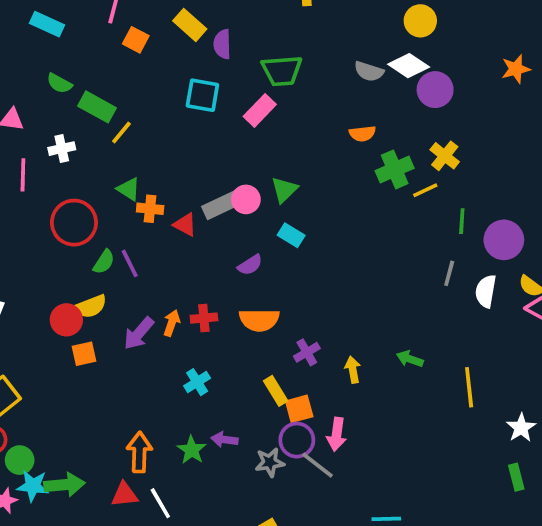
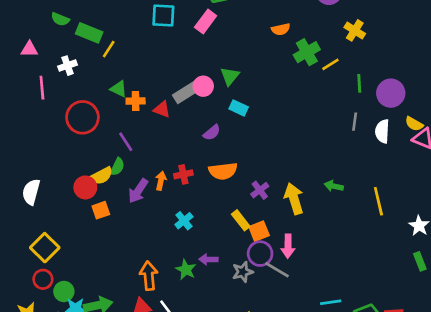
yellow cross: (445, 156) -> (355, 30), moved
green semicircle: (104, 262) -> (117, 167), moved
yellow arrow: (353, 370) -> (294, 199), size x1.6

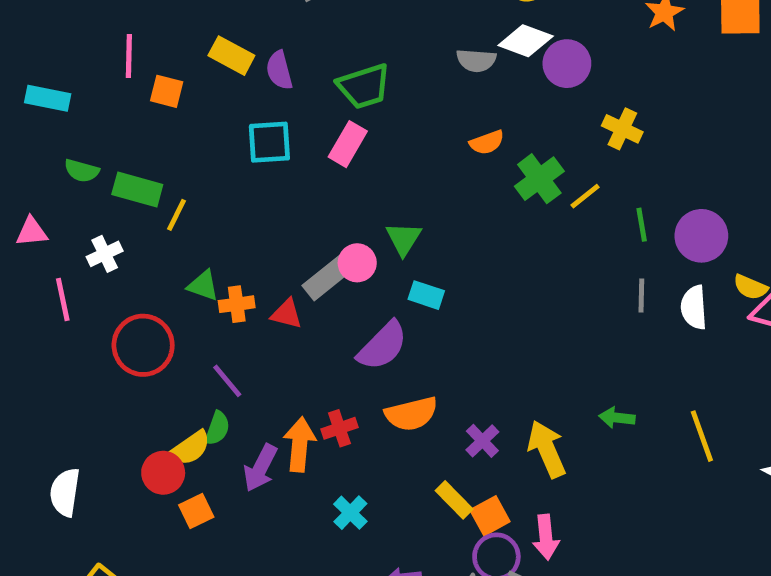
purple semicircle: (212, 133) -> (383, 346), size x1.6
orange arrow: (161, 181) -> (300, 444), size x1.5

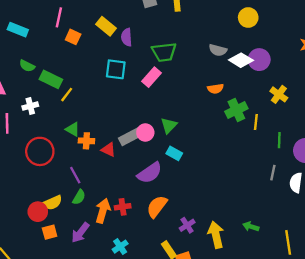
white diamond: (526, 41) -> (241, 60), moved
yellow line: (585, 196) -> (256, 122), turned -56
orange semicircle: (411, 414) -> (157, 207), turned 130
green semicircle: (217, 428) -> (79, 197), moved
purple arrow: (260, 468) -> (80, 233), moved

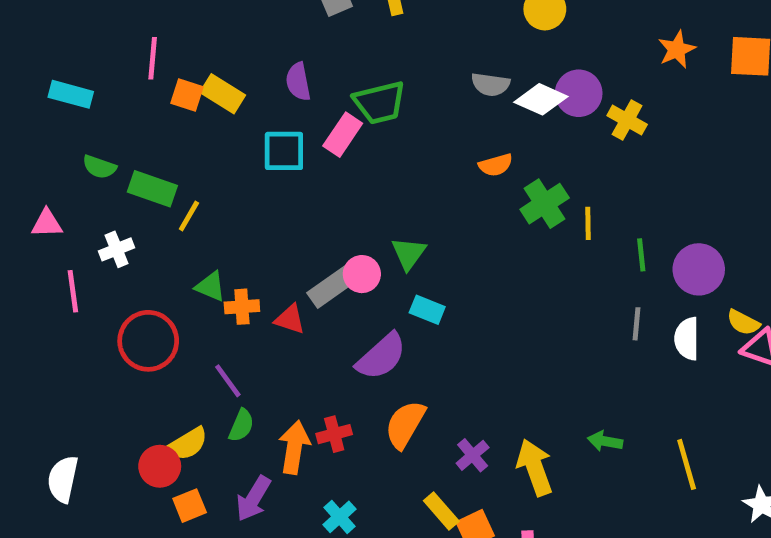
yellow rectangle: (106, 26) -> (223, 94), moved
pink rectangle: (152, 77) -> (343, 135), moved
yellow cross: (279, 94) -> (627, 120), moved

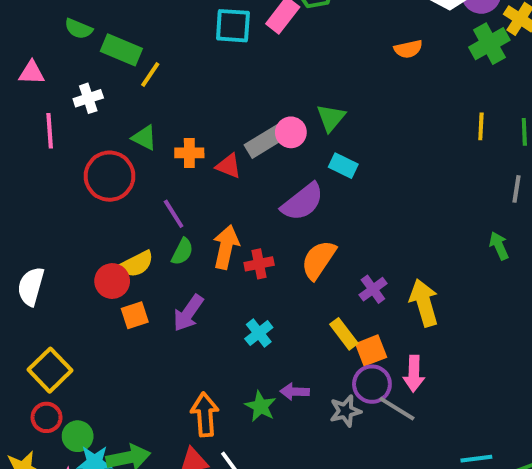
green cross: (545, 204) -> (489, 44), moved
yellow line: (588, 223) -> (481, 126), moved
green triangle: (210, 286) -> (144, 138), moved
green arrow: (605, 441) -> (499, 246), moved, turned 52
orange arrow: (294, 447) -> (226, 247), moved

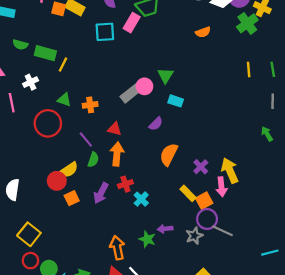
red triangle: (228, 166) -> (114, 129), moved
purple semicircle: (303, 202) -> (156, 124), size x0.6
red cross: (259, 264) -> (125, 184), moved
pink arrow: (414, 374) -> (221, 187), moved

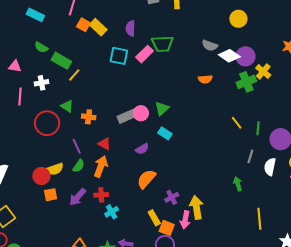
yellow line: (249, 70) -> (237, 123), turned -48
orange square: (204, 201) -> (167, 228), turned 35

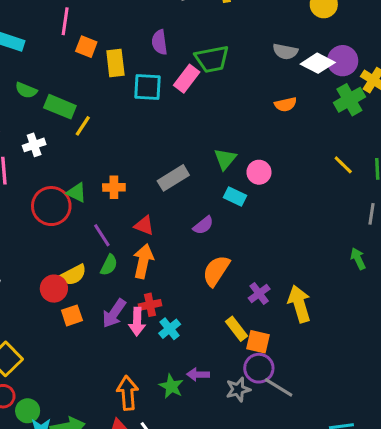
yellow rectangle: (98, 27) -> (115, 63), moved, turned 48
green triangle: (67, 106) -> (76, 193), moved
pink circle: (141, 113) -> (259, 172), moved
pink arrow: (185, 220) -> (137, 322), moved

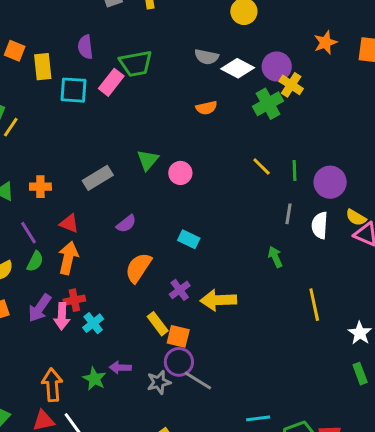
purple circle: (343, 61) -> (277, 66), moved
cyan rectangle: (235, 197) -> (189, 239), moved
yellow arrow: (299, 304) -> (218, 300), turned -76

